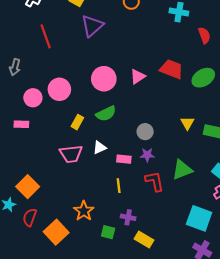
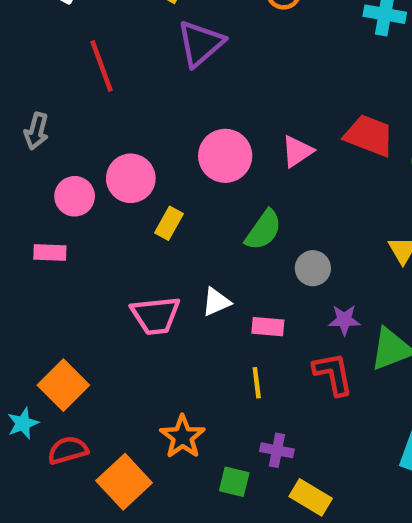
green semicircle: (106, 114) -> (263, 230), moved, turned -30
yellow rectangle: (77, 122) -> (169, 223), moved
purple star: (147, 155) -> (344, 320), moved
red semicircle: (30, 217) -> (68, 450), turned 54

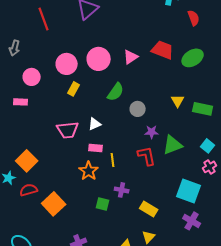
pink circle: (131, 178) -> (67, 64), moved
pink rectangle: (268, 327) -> (96, 148), moved
orange star: (182, 437) -> (89, 171), moved
yellow rectangle: (311, 497) -> (149, 209), moved

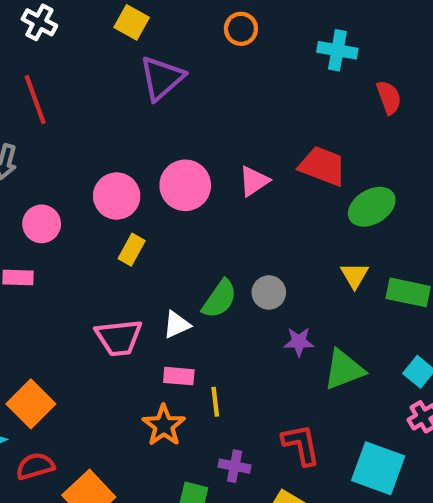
red line: (44, 19) -> (35, 100), moved
green ellipse: (193, 58) -> (372, 207), moved
green semicircle: (116, 92) -> (220, 299), moved
red L-shape: (147, 156) -> (301, 445), moved

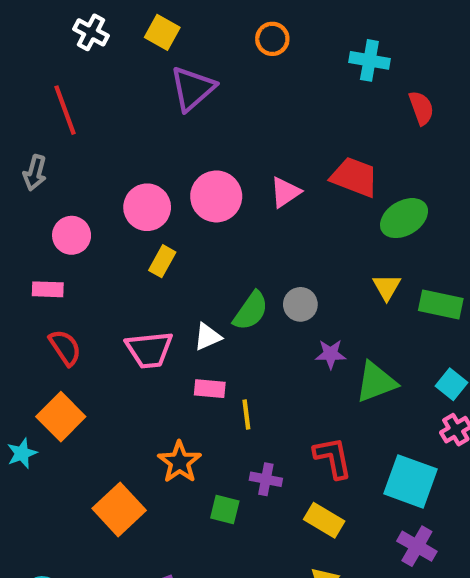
white cross: (39, 22) -> (91, 32), moved
orange star: (164, 425) -> (179, 462), moved
red semicircle: (35, 466) -> (65, 348), moved, turned 72

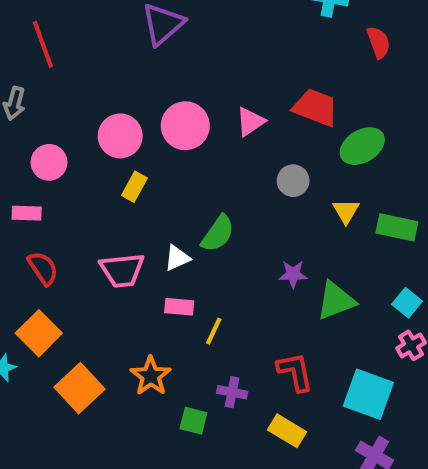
gray circle: (300, 304) -> (293, 181), moved
yellow line: (246, 414) -> (214, 331), turned 32
orange square: (119, 509) -> (80, 388), moved

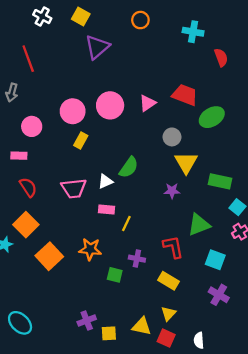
yellow triangle: (346, 211) -> (186, 163), moved, size x1.5
green rectangle: (397, 227) -> (220, 181), moved
green triangle: (336, 301) -> (199, 225), moved
orange star: (151, 376) -> (90, 249), turned -30
cyan square: (368, 394) -> (215, 260), size x0.7

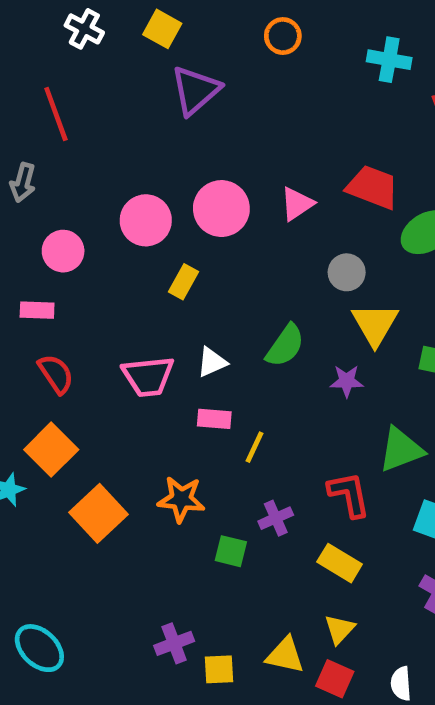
yellow rectangle: (81, 140) -> (184, 282), moved
green semicircle: (129, 167) -> (285, 346), moved
purple cross: (137, 259) -> (276, 518), turned -35

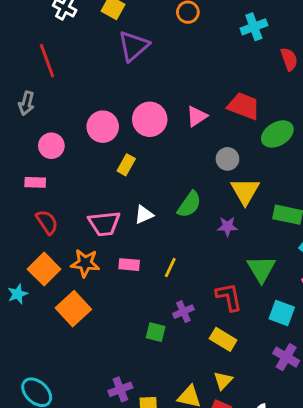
cyan cross: (389, 60) -> (254, 27), turned -30
pink rectangle: (214, 419) -> (129, 265), moved
green triangle: (401, 450) -> (261, 269), turned -40
orange star: (181, 499) -> (85, 263), moved

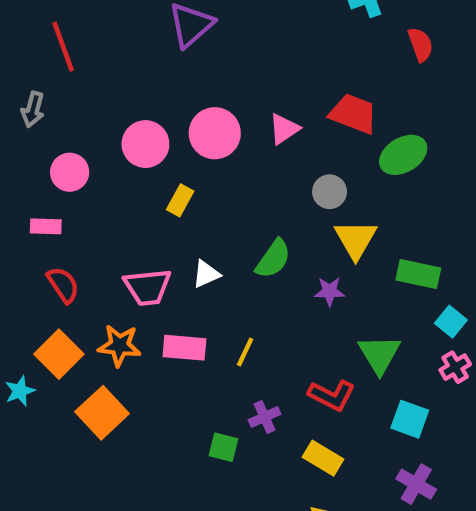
pink rectangle: (129, 265) -> (184, 348), size x1.4
red L-shape: (229, 297) -> (332, 395), turned 128

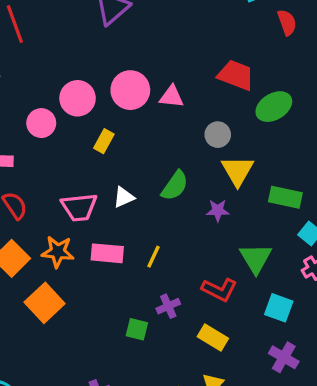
pink triangle: (284, 129) -> (172, 97), moved, turned 40
pink circle: (70, 172) -> (41, 123), moved

